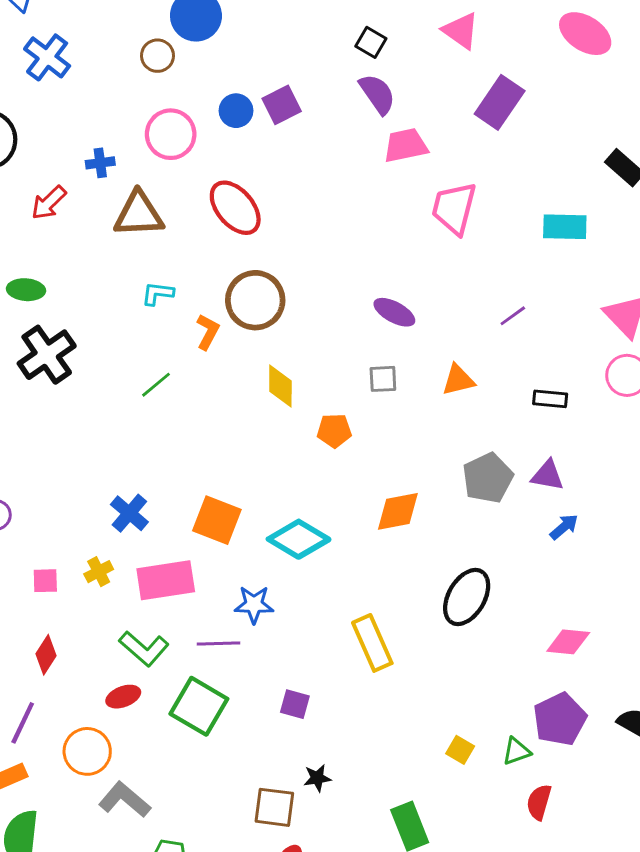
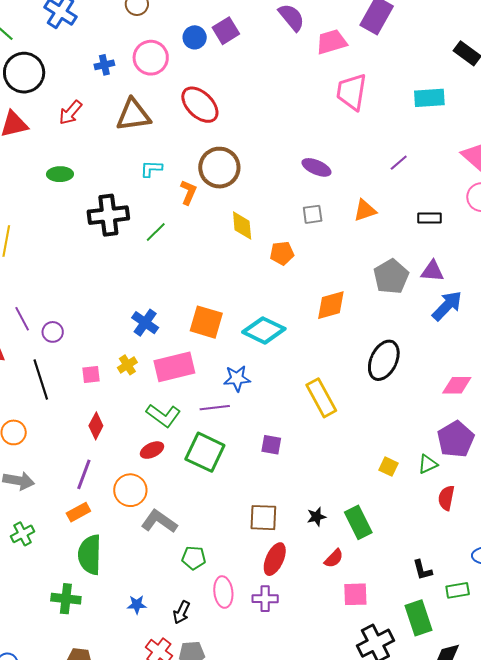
pink trapezoid: (406, 145) -> (332, 42), moved
blue cross: (100, 163) -> (104, 65), moved
black cross: (47, 355) -> (108, 215), moved, turned 33
blue arrow: (564, 527) -> (447, 306), size x1.6
black star: (317, 778) -> (316, 517), moved

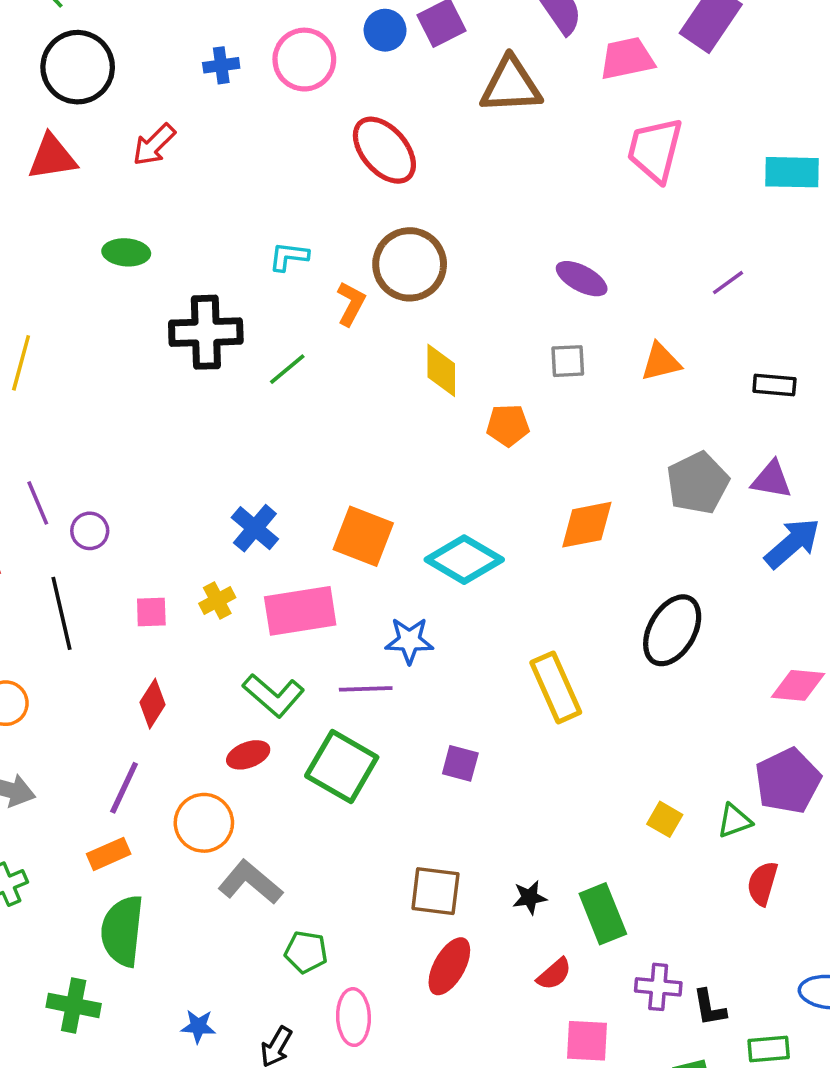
brown triangle: (133, 115) -> (511, 85), moved
purple cross: (265, 599) -> (658, 987), moved

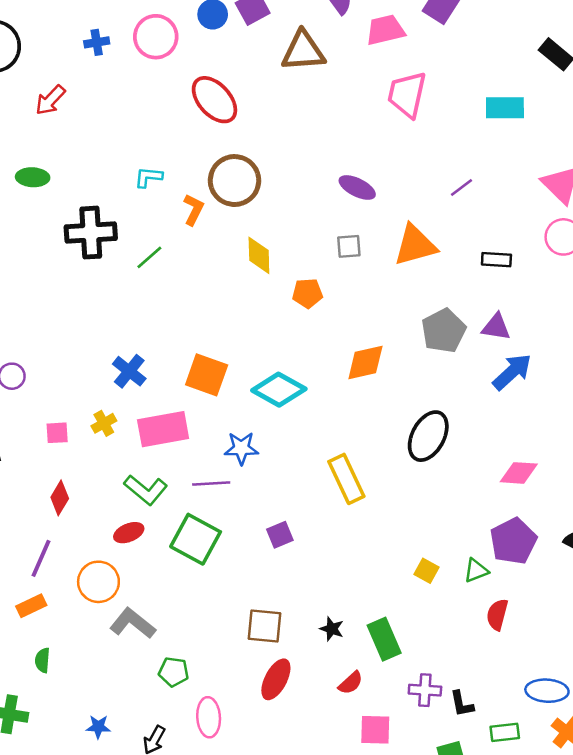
orange triangle: (661, 362) -> (415, 245), size x1.5
purple square: (460, 763) -> (280, 535), turned -36
black star: (530, 897) -> (332, 629), turned 30
green semicircle: (122, 931) -> (42, 660), size x0.5

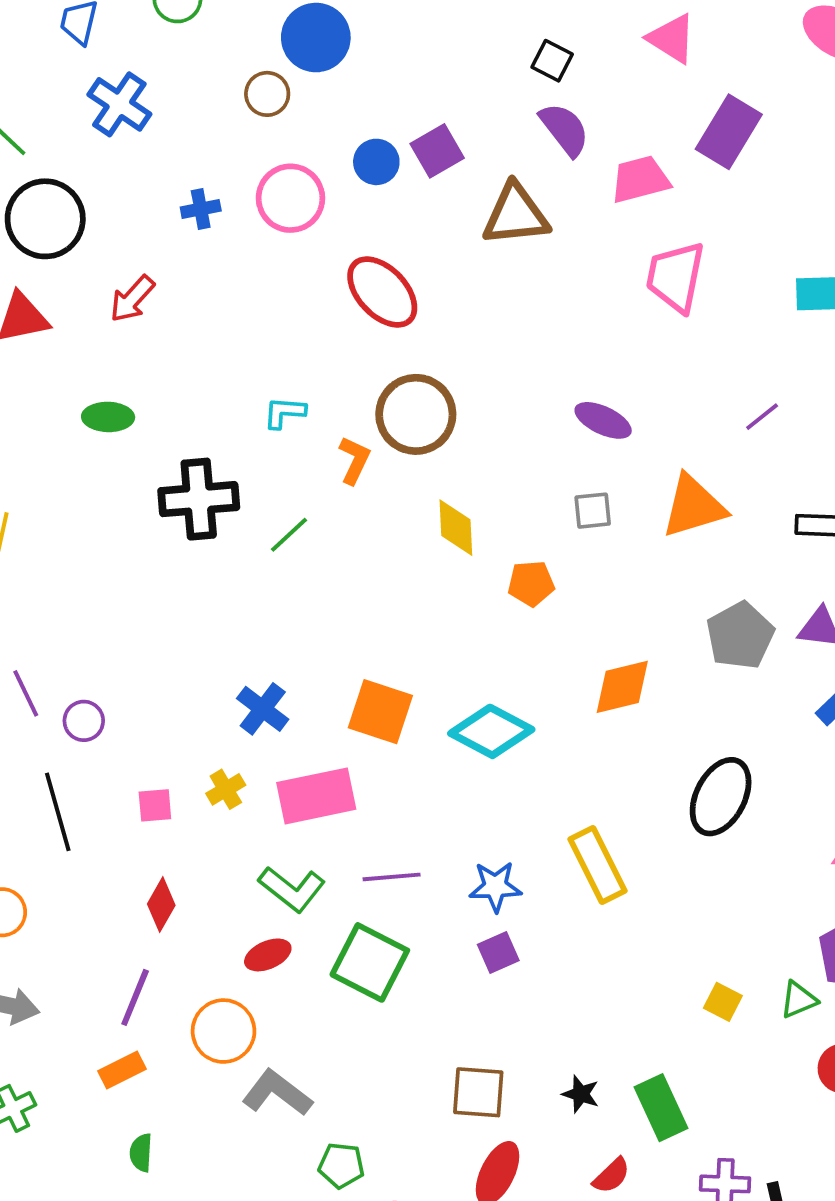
blue star: (241, 448) -> (495, 887), moved

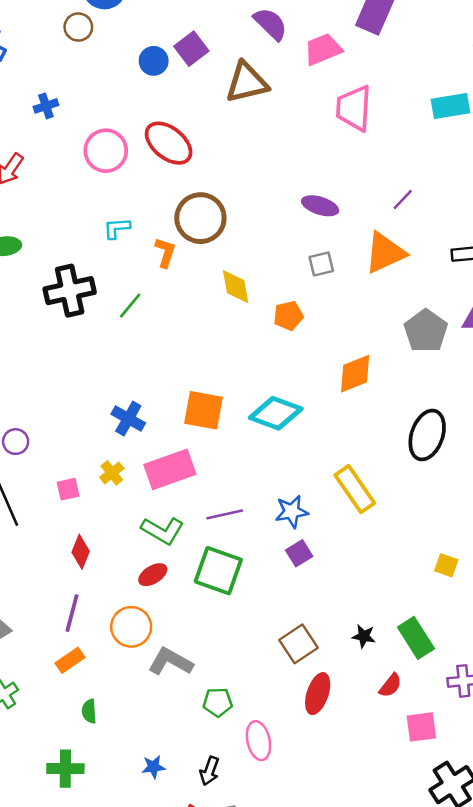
pink circle: (290, 198) -> (106, 151), moved
purple line: (762, 417) -> (403, 199), moved
brown square: (478, 1092) -> (298, 644), turned -30

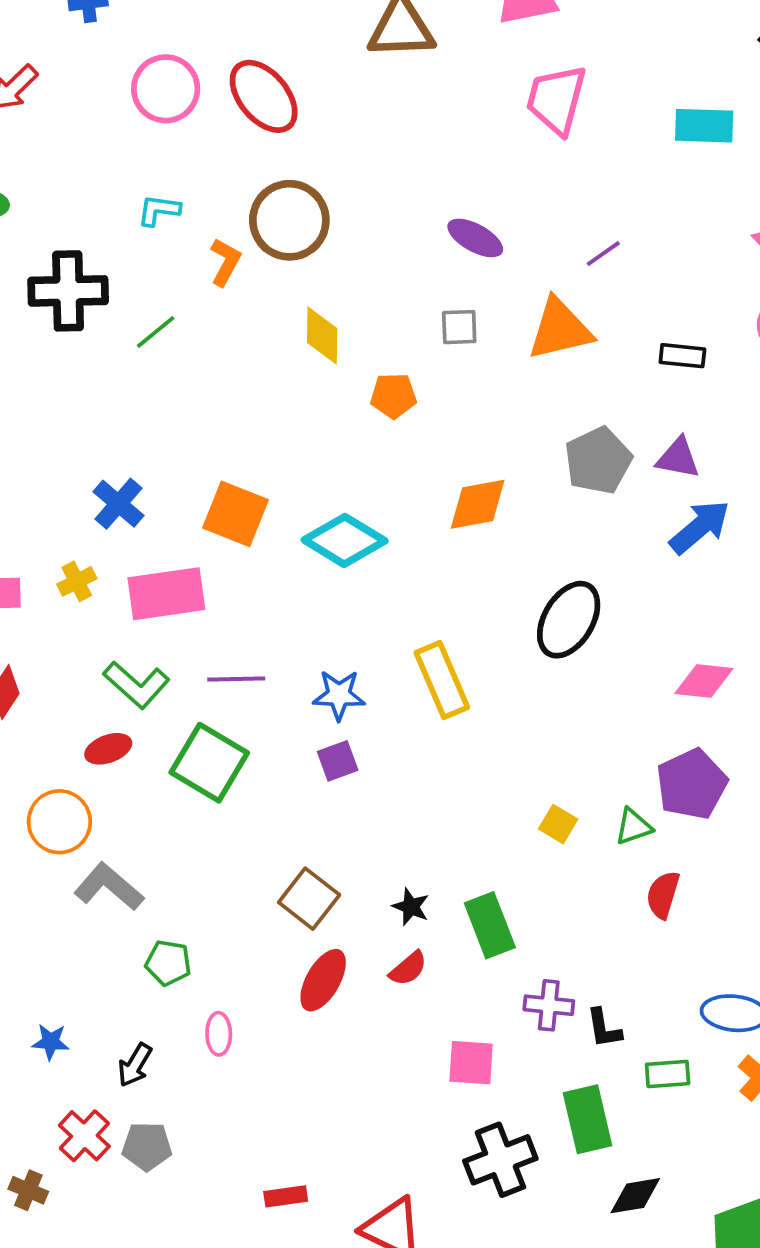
brown square: (298, 644) -> (309, 899), turned -30
red semicircle: (390, 685) -> (408, 969), moved
pink ellipse: (258, 741) -> (219, 1034), size x0.7

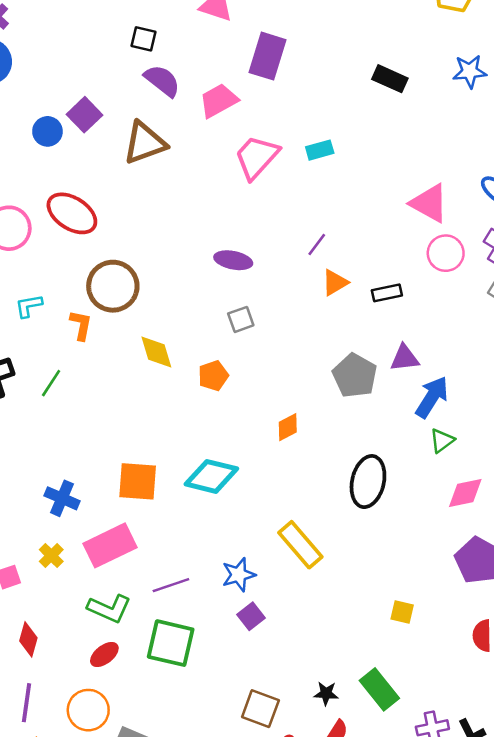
pink trapezoid: (556, 100) -> (257, 157), turned 45
cyan rectangle: (704, 126) -> (320, 150), moved, size x0.7
orange triangle: (560, 329) -> (335, 283), moved, size x0.6
orange diamond: (478, 504) -> (288, 427), size x0.7
green triangle: (633, 827) -> (442, 440), moved

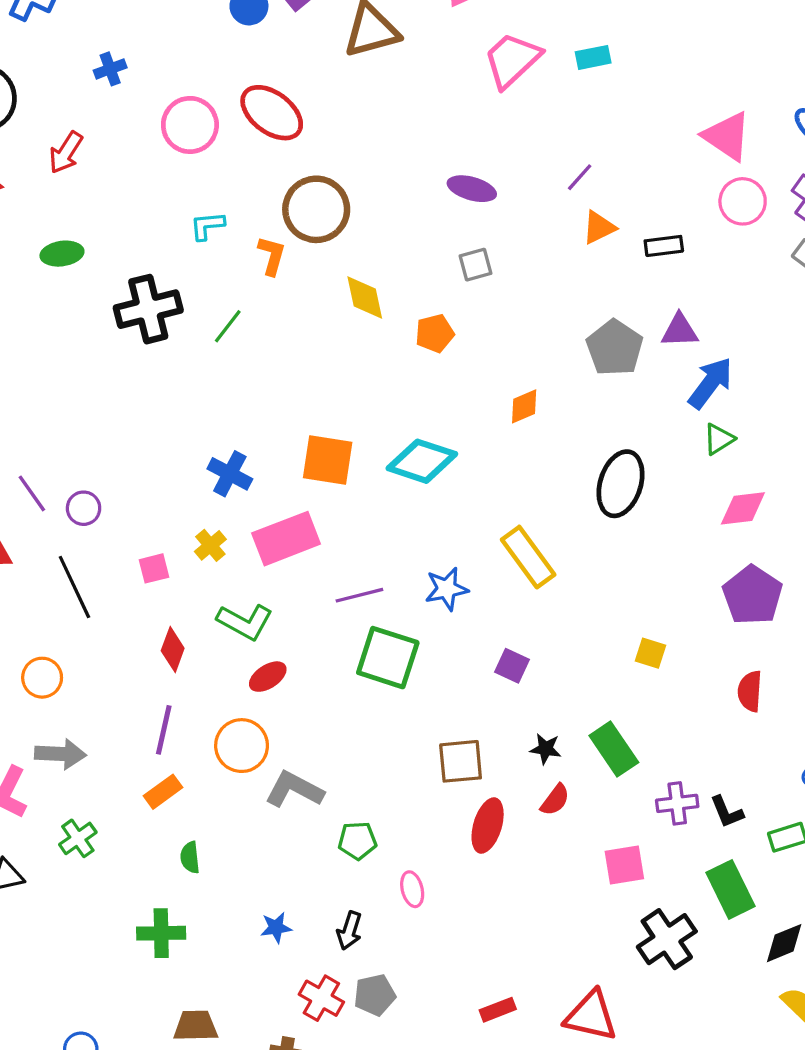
green L-shape: (109, 609) -> (245, 622), moved
purple square: (251, 616) -> (512, 666), moved, turned -32
green square: (171, 643) -> (388, 658), moved
brown square: (260, 709) -> (461, 761), turned -30

